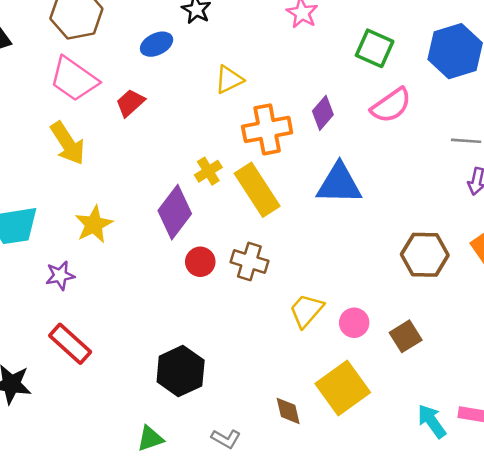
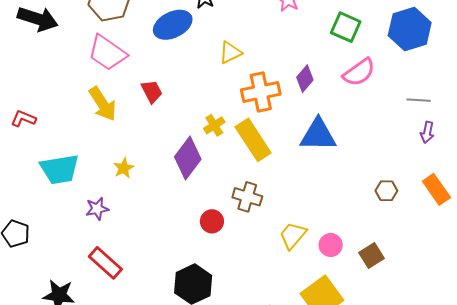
blue ellipse: (157, 44) -> (173, 25), size x1.5
red trapezoid: (130, 103) -> (152, 91), moved, turned 105
yellow star: (94, 224) -> (124, 168), size x0.7
brown hexagon: (425, 255) -> (386, 191), size x0.6
red circle: (200, 262) -> (212, 221), moved

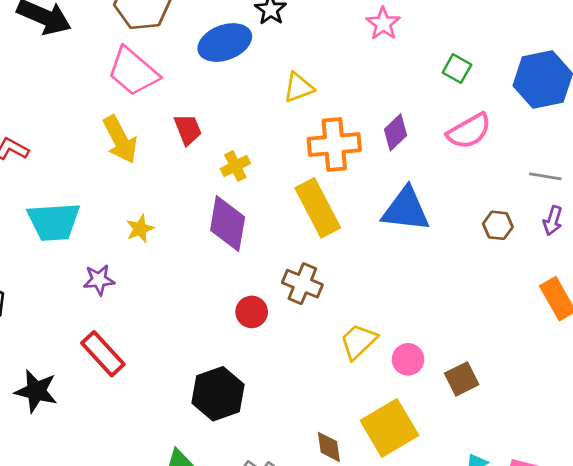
green square: (346, 27) -> (457, 69), size x0.7
yellow cross: (214, 125) -> (235, 166), moved
purple diamond: (188, 158) -> (228, 224), turned -33
brown hexagon: (386, 191) -> (498, 225), moved

